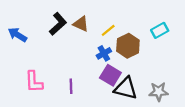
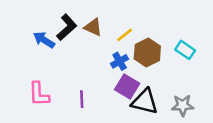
cyan rectangle: (160, 30) -> (185, 50), moved, turned 63
blue arrow: (17, 35) -> (44, 40), moved

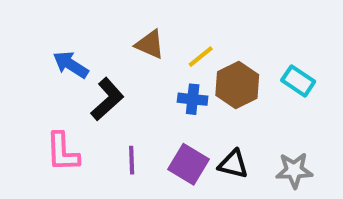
black L-shape: (67, 27) -> (107, 99), moved
blue cross: (120, 61) -> (193, 99), turned 36
purple square: (127, 87) -> (189, 164), moved
black triangle: (145, 102) -> (233, 164), size x0.7

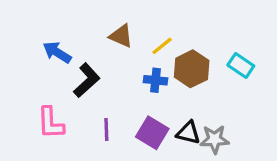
gray star: (294, 170) -> (215, 139), moved

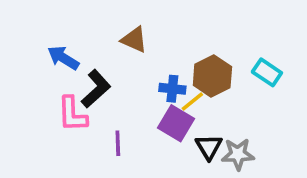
yellow line: (162, 46) -> (192, 101), moved
pink L-shape: (51, 123) -> (72, 114), moved
purple square: (152, 133) -> (176, 123), moved
black triangle: (188, 133) -> (209, 147), turned 45

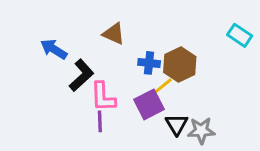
cyan rectangle: (267, 72) -> (240, 35), moved
blue cross: (172, 89) -> (149, 63), moved
pink L-shape: (72, 114) -> (103, 97), moved
purple square: (176, 123) -> (149, 104), turned 32

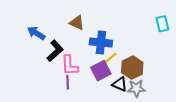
cyan rectangle: (240, 35) -> (162, 24), turned 42
blue cross: (149, 63) -> (101, 43), size x1.5
brown hexagon: (180, 65) -> (132, 68), moved
black triangle: (177, 124) -> (120, 84), turned -35

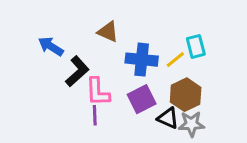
cyan rectangle: (162, 24) -> (196, 46), moved
yellow line: (110, 58) -> (175, 60), moved

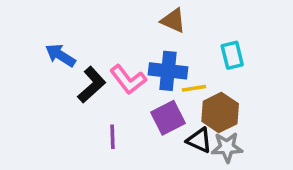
brown triangle: (108, 32) -> (173, 21), moved
yellow line: (175, 60) -> (194, 88), moved, turned 30
pink L-shape: (98, 92) -> (128, 80), moved, turned -36

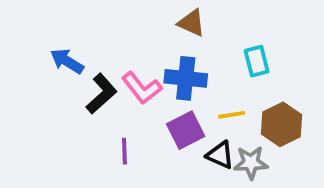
yellow line: (194, 88) -> (232, 115), moved
brown hexagon: (220, 113) -> (281, 124), moved

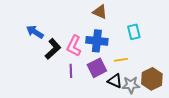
pink L-shape: (142, 88) -> (74, 46), turned 65
brown hexagon: (281, 124) -> (152, 79), moved
purple line: (124, 151) -> (71, 71), moved

